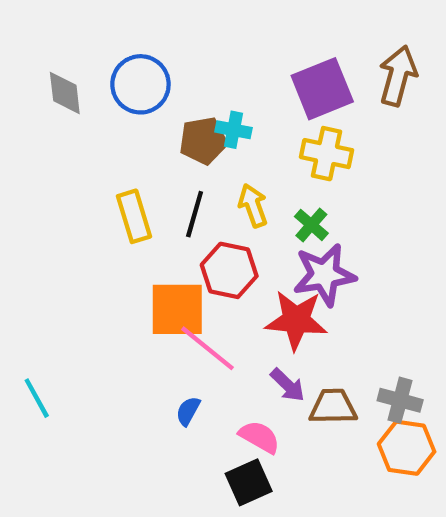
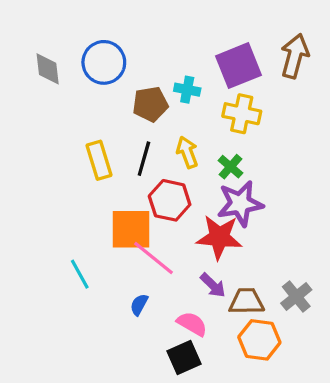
cyan cross: (233, 130) -> (187, 90), moved
cyan line: (37, 398) -> (80, 274), moved
gray cross: (400, 400) -> (296, 297), turned 36
orange hexagon: (407, 448) -> (259, 340), moved

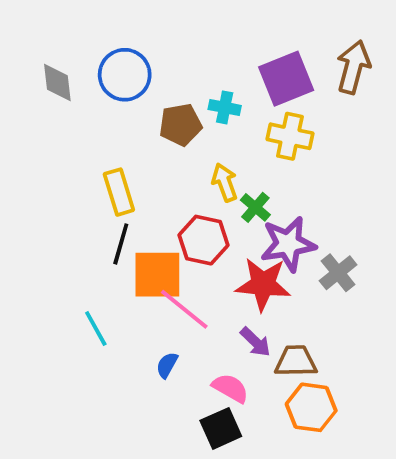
black line: (144, 159) -> (121, 244), moved
green cross: (231, 167) -> (255, 207), moved
gray cross: (296, 297) -> (338, 273), moved

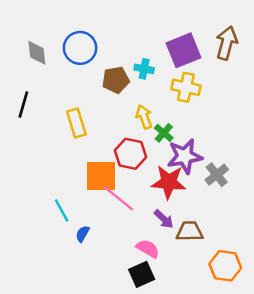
black line: (121, 244) -> (23, 105), moved
blue semicircle: (167, 365) -> (82, 234), moved
orange hexagon: (311, 407) -> (225, 266), moved

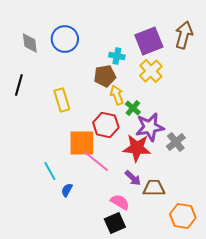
brown pentagon: (116, 80) -> (105, 76), moved
yellow cross: (186, 87) -> (151, 71), turned 35

